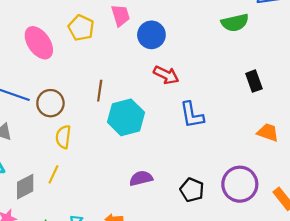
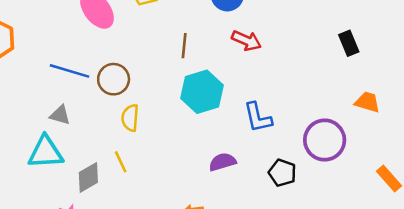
brown line: (100, 91) -> (184, 46), moved
blue L-shape: (192, 115) -> (258, 117), moved
yellow line: (53, 174) -> (121, 162), turned -48
purple circle: (240, 184) -> (325, 140), moved

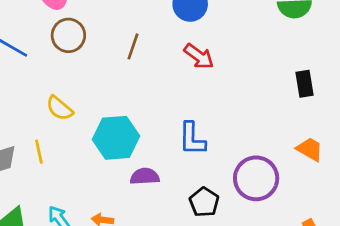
brown circle: (114, 79) -> (68, 35), moved
cyan hexagon: (202, 92) -> (116, 138), moved
yellow semicircle: (130, 118) -> (59, 108), turned -68

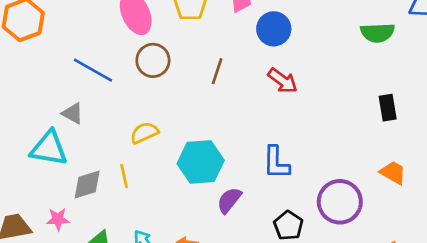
yellow semicircle: (59, 108) -> (144, 133), turned 116
purple semicircle: (145, 176) -> (229, 200), turned -48

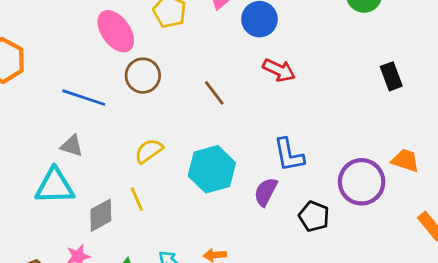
brown line: (217, 71) -> (214, 93), moved, turned -45
orange trapezoid: (393, 173) -> (405, 160), moved
purple semicircle: (229, 200) -> (266, 192), moved

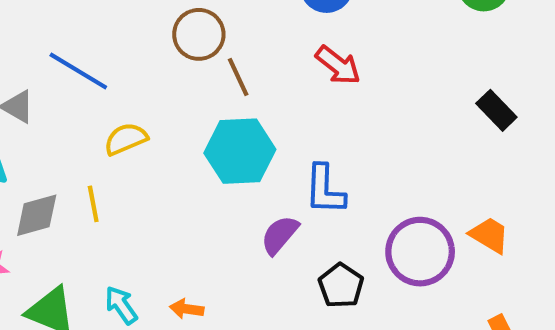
brown circle: (143, 76) -> (199, 34), moved
black rectangle: (391, 76) -> (496, 110), turned -36
blue line: (84, 98) -> (78, 71), moved
cyan hexagon: (212, 169) -> (240, 151), moved

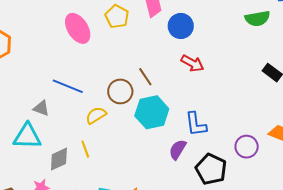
brown circle: (199, 34) -> (120, 91), moved
purple circle: (420, 252) -> (247, 147), size x0.7
black pentagon: (341, 286) -> (211, 169), size x1.4

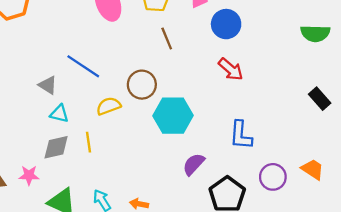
brown line: (145, 77) -> (167, 39), moved
blue L-shape: (196, 124) -> (241, 135), moved
cyan triangle: (27, 136) -> (59, 114), moved, size x0.6

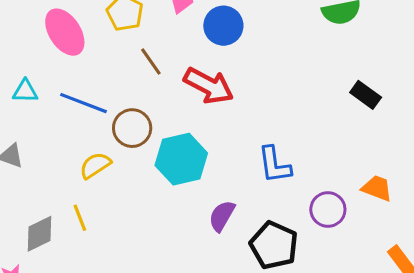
blue line: (83, 66) -> (84, 103), moved
red arrow: (231, 69) -> (209, 86), moved, size x1.4
cyan triangle: (59, 114) -> (25, 91), moved

